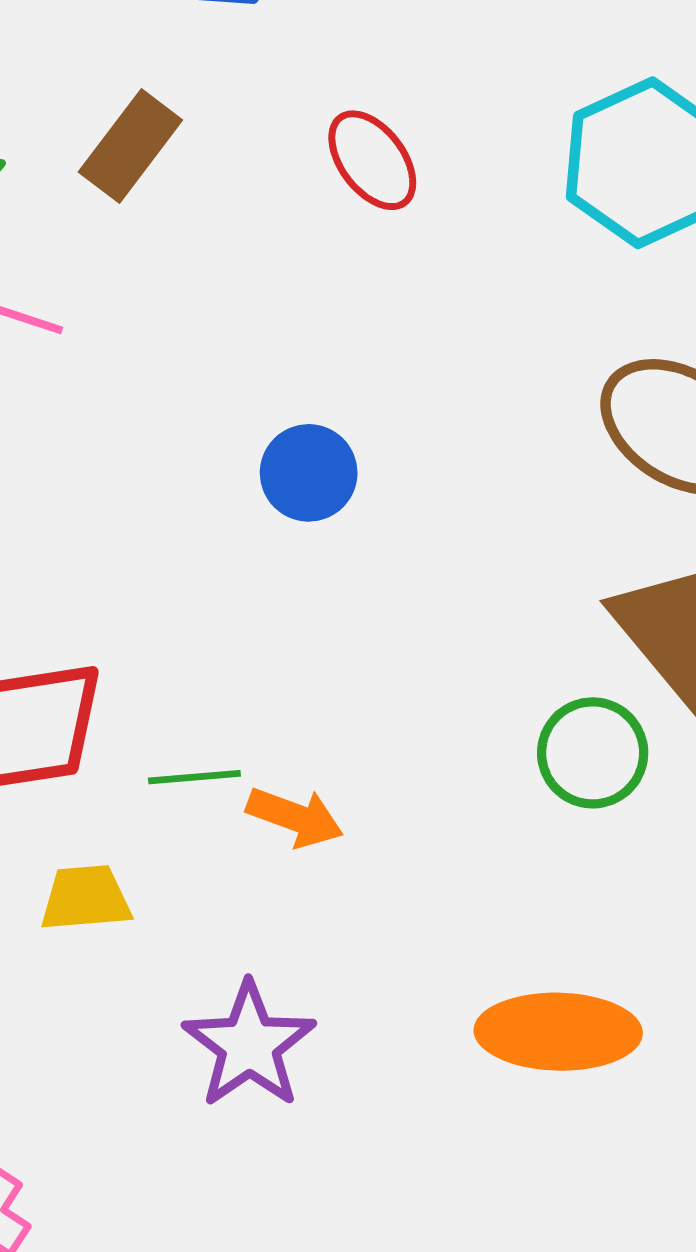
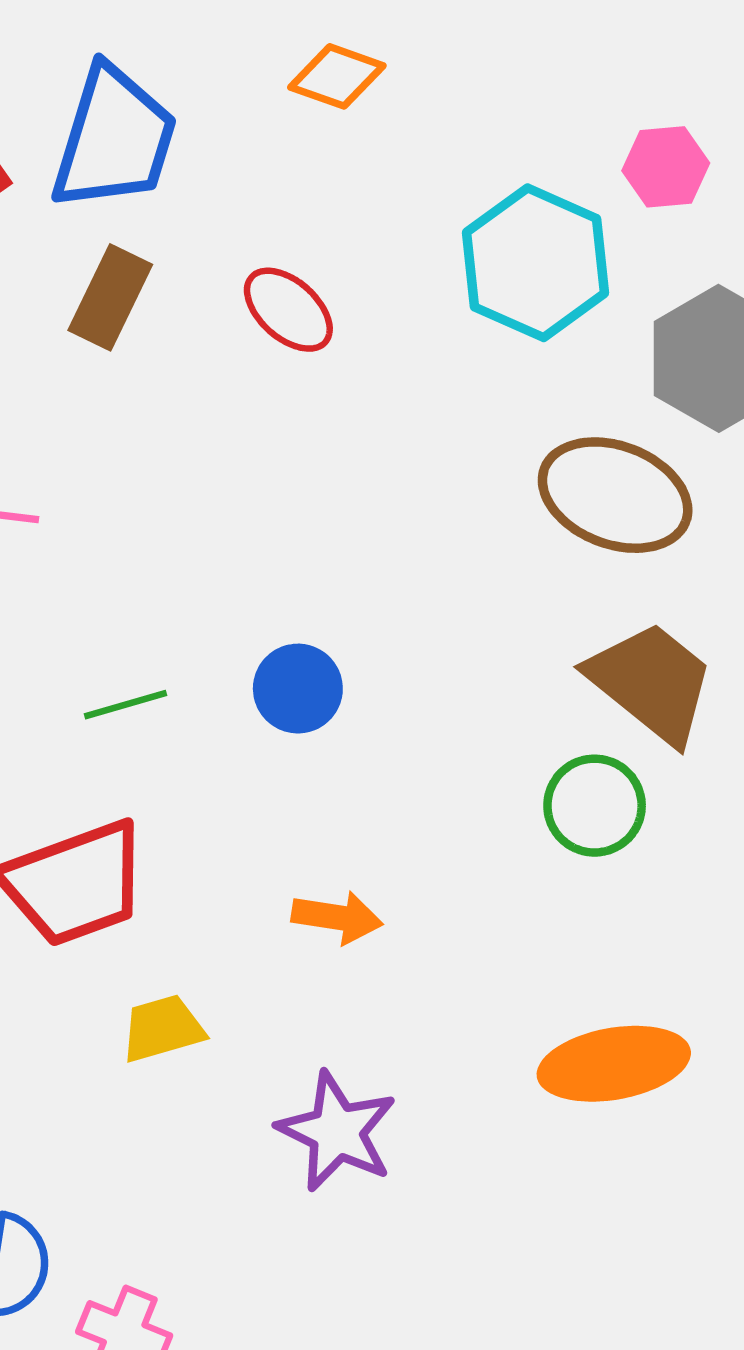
brown rectangle: (130, 146) -> (110, 297), moved
blue circle: (309, 473) -> (298, 689), moved
green line: (194, 777) -> (125, 705), moved

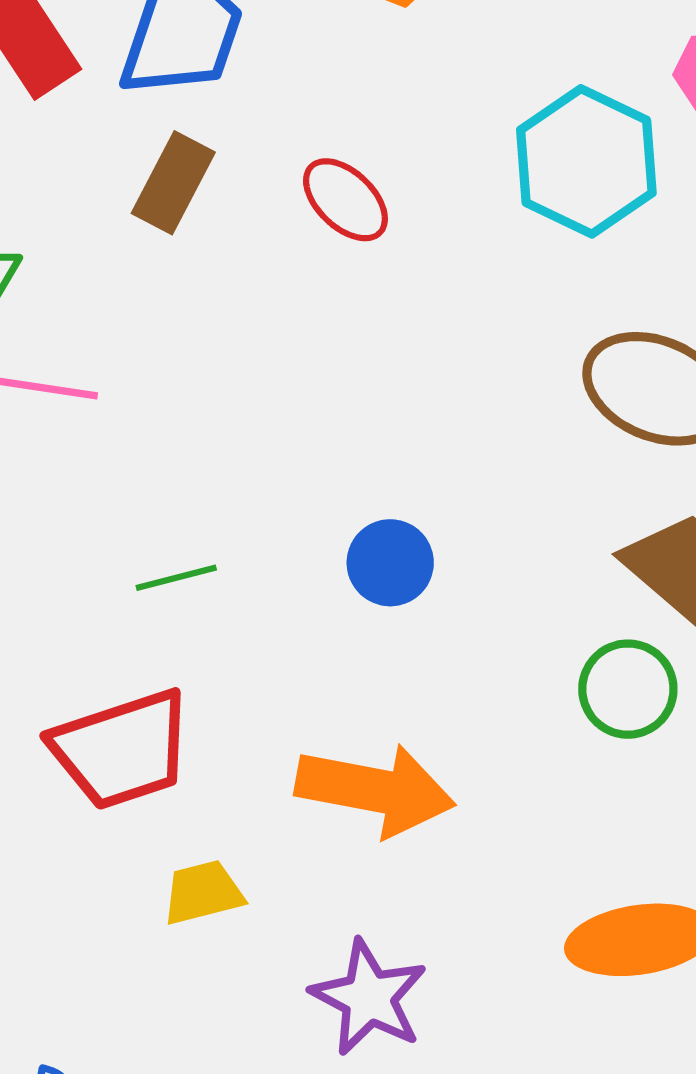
blue circle: (298, 689) -> (390, 563), moved
orange arrow: (337, 917) -> (375, 790), size x1.8

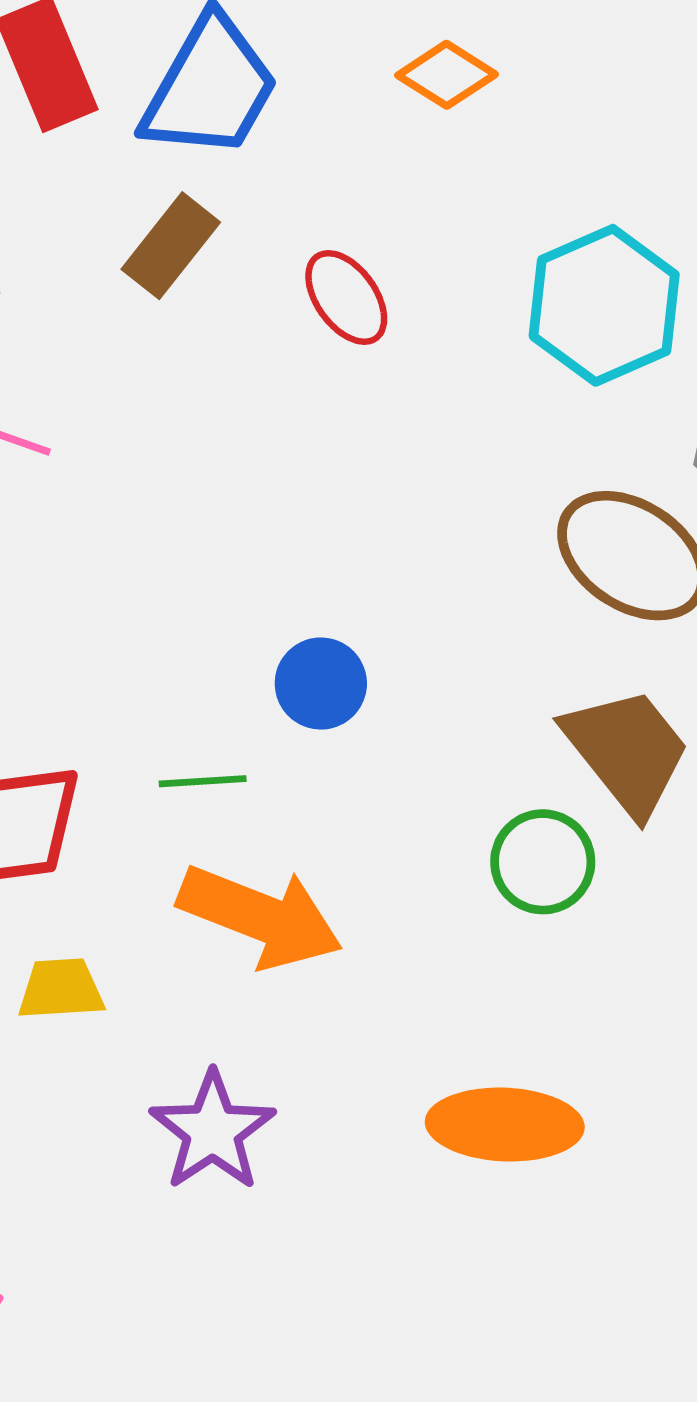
green line: (176, 578) -> (203, 781), moved

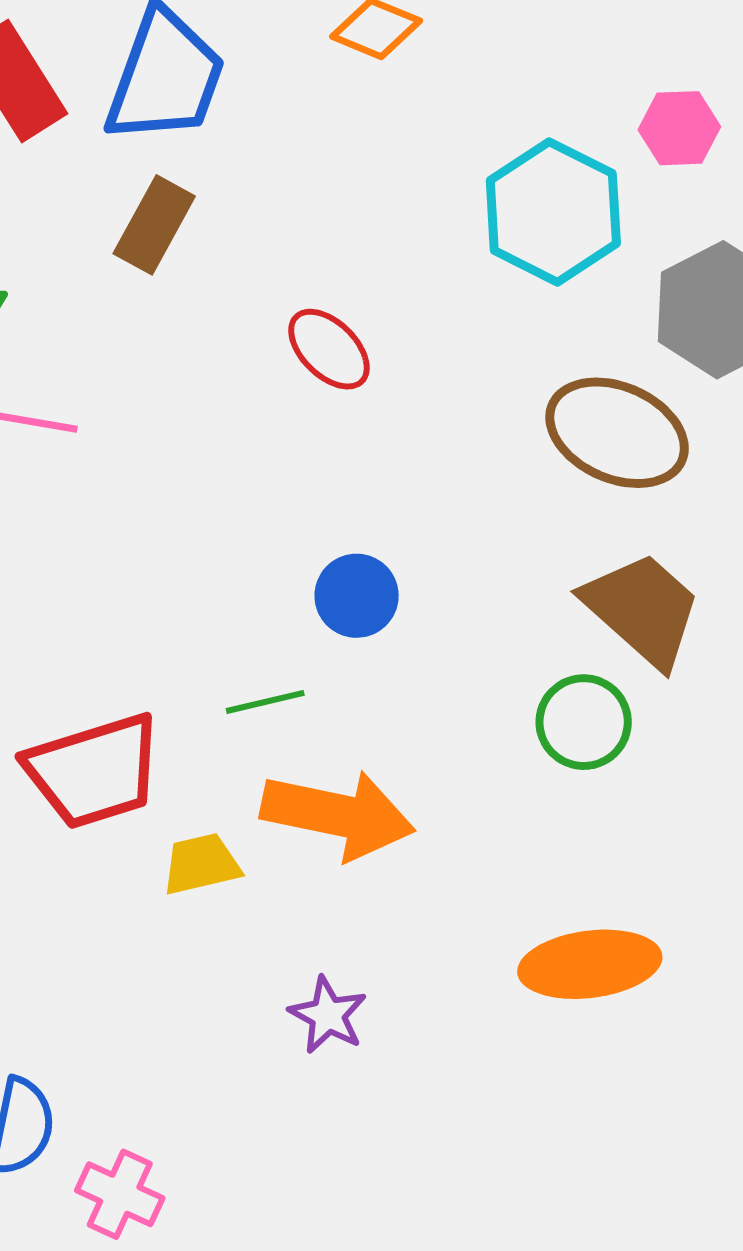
red ellipse: (346, 297) -> (329, 349), moved
yellow trapezoid: (61, 989) -> (201, 864), moved
purple star: (213, 1131) -> (328, 1015), size x0.7

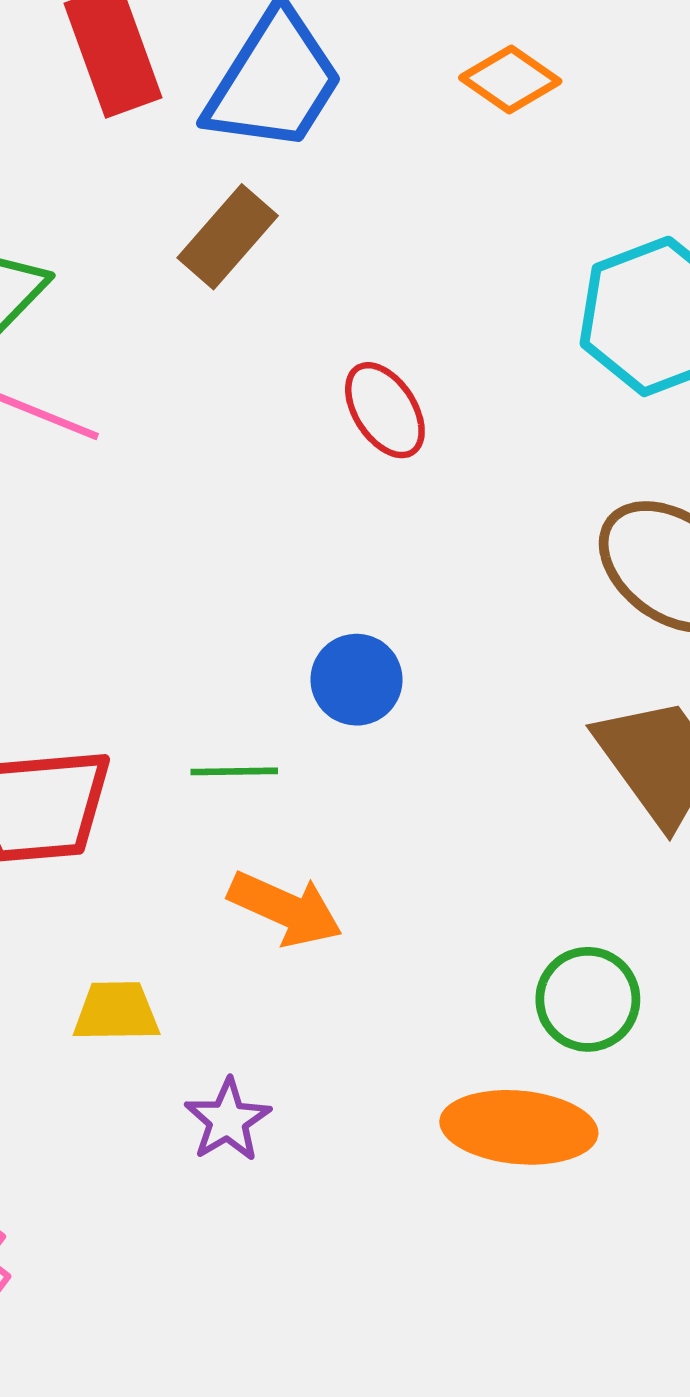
green circle: (584, 722) -> (588, 999), moved
orange arrow: (338, 815) -> (285, 909), size x0.7
yellow trapezoid: (201, 864) -> (116, 1012), moved

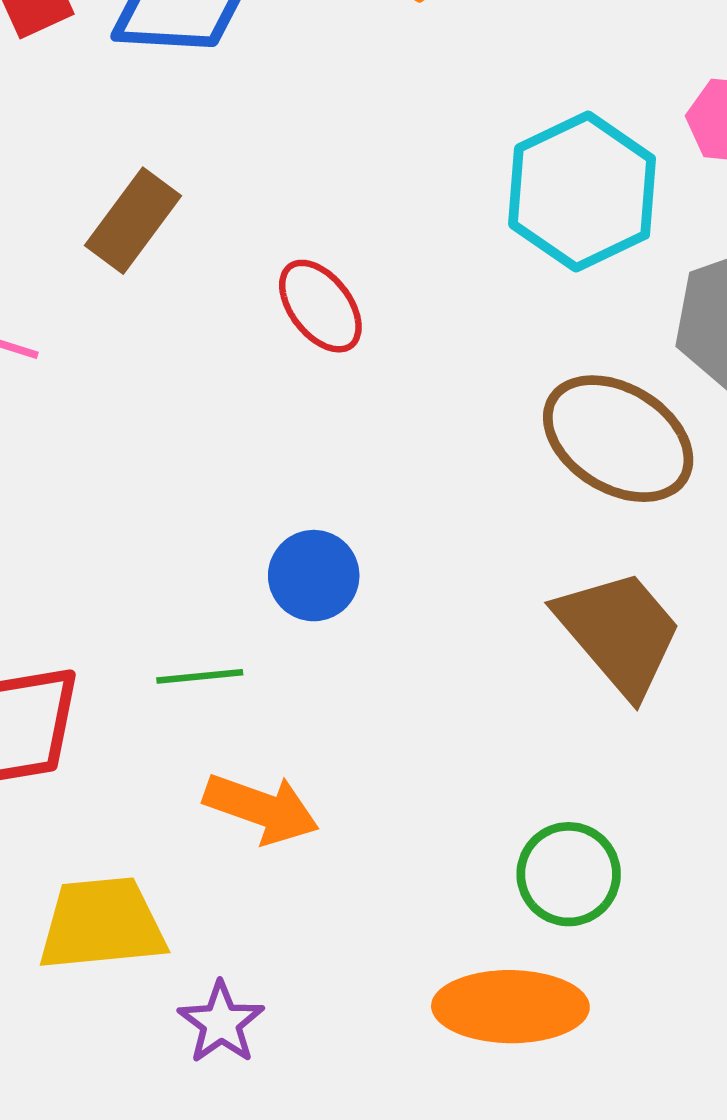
brown rectangle: (228, 237) -> (133, 221), moved
yellow trapezoid: (116, 1012) -> (102, 924), size x1.5

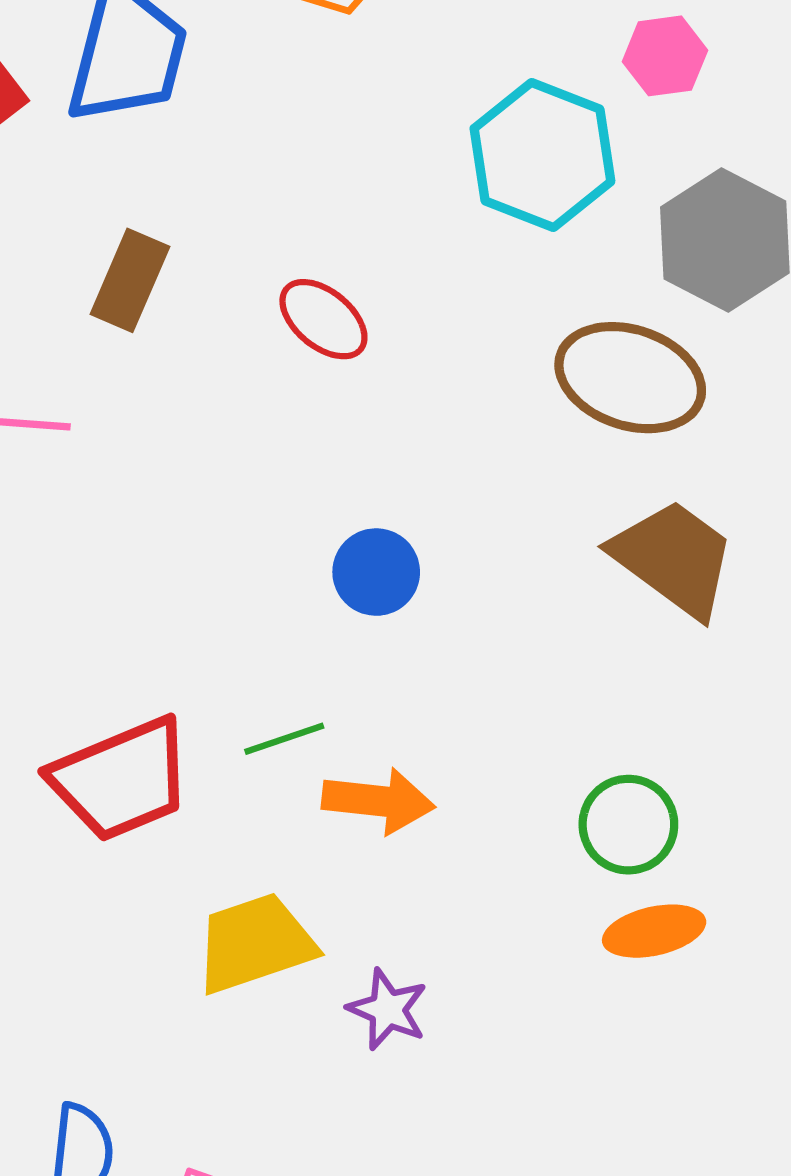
green line: (200, 676) -> (284, 739), moved
green circle: (569, 874) -> (628, 825), moved
orange ellipse: (510, 1007) -> (654, 931), size x0.7

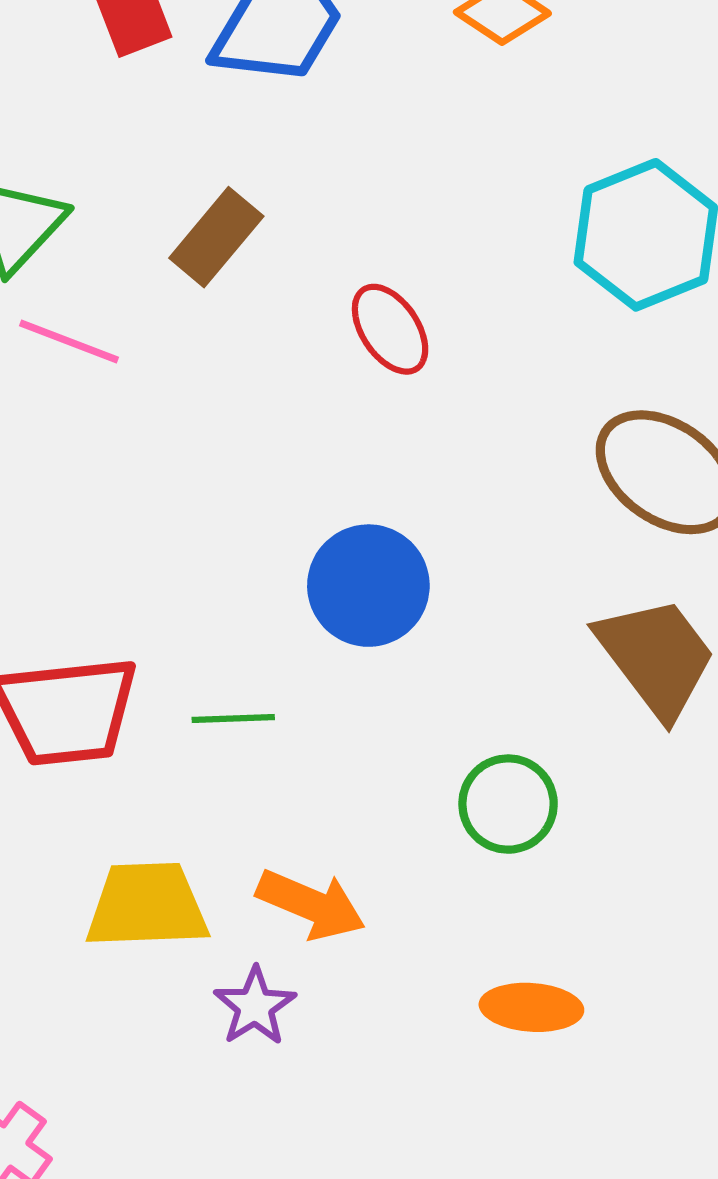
blue circle: (376, 572) -> (368, 586), size x1.4
orange arrow: (378, 801) -> (311, 904), moved
green circle: (628, 825) -> (508, 804), moved

